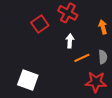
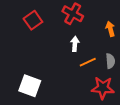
red square: (40, 24) -> (33, 20), moved

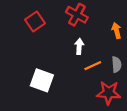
white square: (30, 86) -> (42, 80), moved

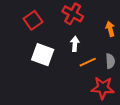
white square: (42, 80) -> (43, 55), moved

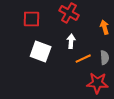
red square: (33, 20) -> (31, 19), turned 36

